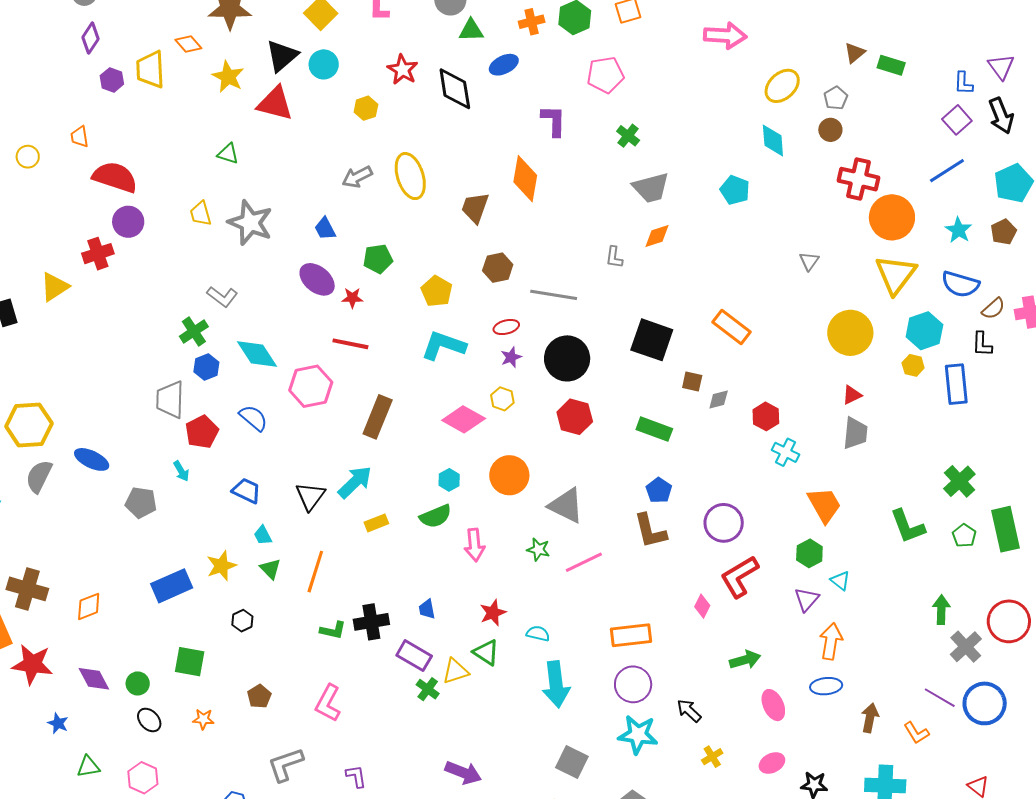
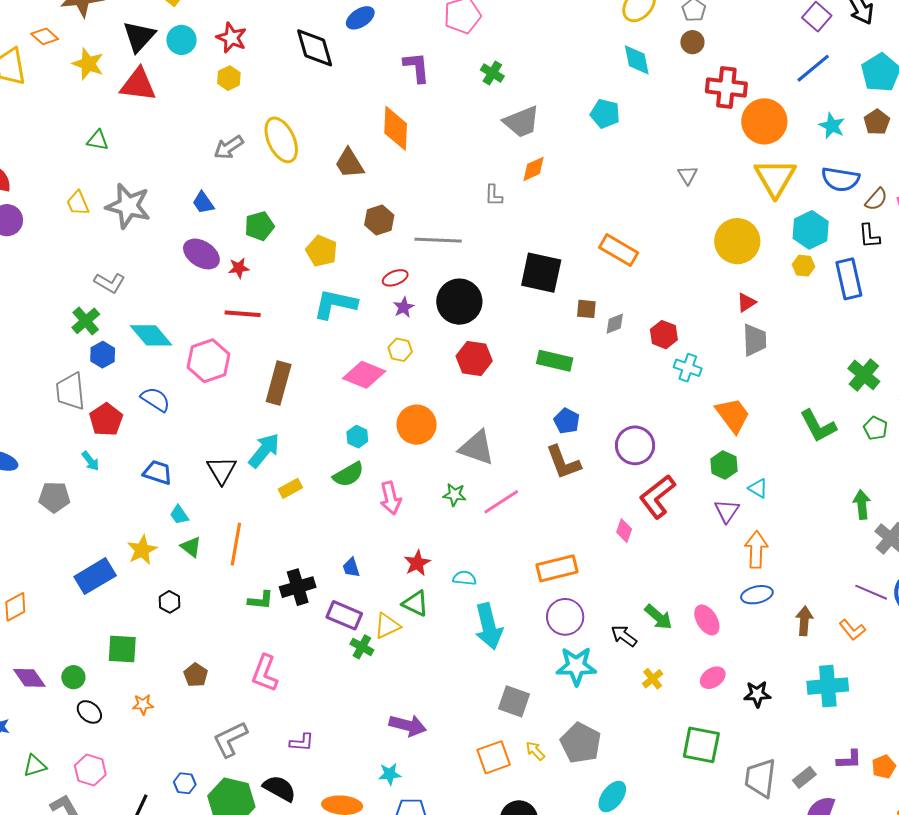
red star: (403, 70) -> (231, 38), moved
brown trapezoid: (475, 208) -> (349, 163), turned -44
green arrow: (745, 660) -> (658, 617), moved, turned 64
purple L-shape: (356, 776) -> (302, 742), turned 110

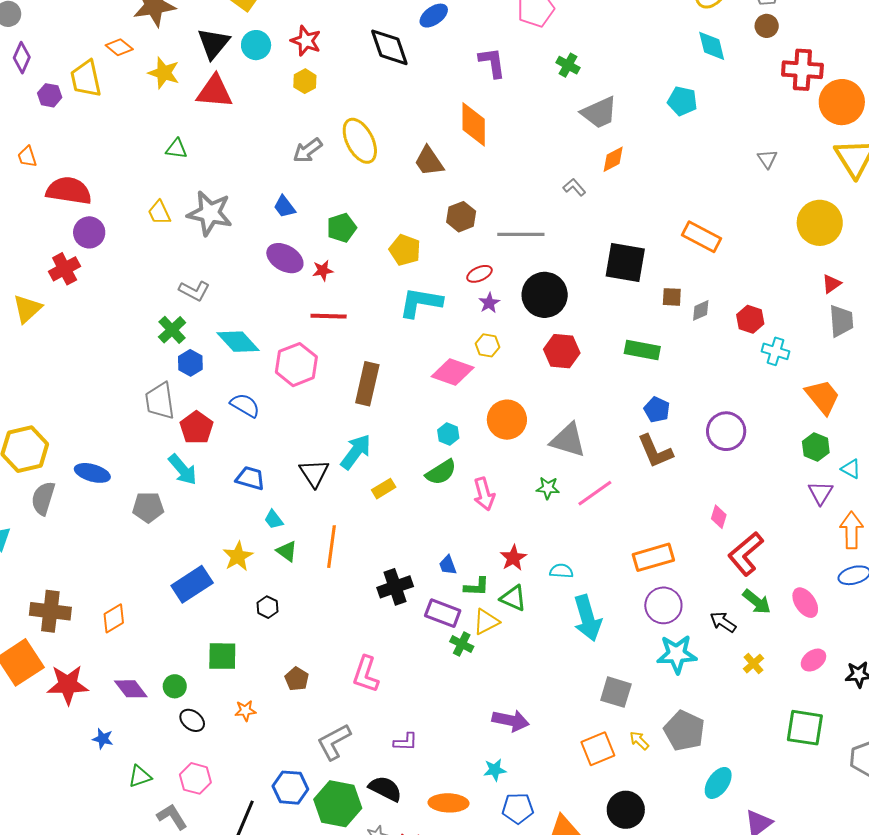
gray L-shape: (494, 195) -> (574, 187), turned 140
cyan arrow: (90, 461) -> (183, 470), size x1.6
red L-shape: (657, 497) -> (746, 554), moved
green L-shape: (261, 600) -> (477, 587), moved
blue hexagon: (185, 783) -> (290, 788), size x1.6

